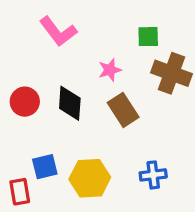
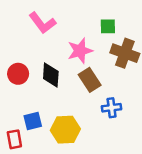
pink star: (110, 70) -> (80, 51), size x1.5
blue cross: (153, 175) -> (112, 108), moved

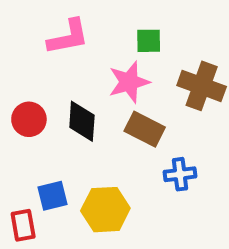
pink L-shape: (42, 23) -> (68, 37), turned -64
green square: (108, 26) -> (149, 41), moved
brown rectangle: (90, 80) -> (145, 129), turned -30

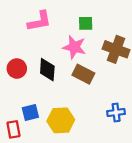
pink star: (129, 82) -> (74, 47), turned 30
blue cross: (180, 174) -> (116, 112), moved

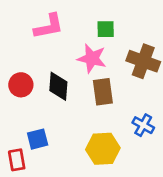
brown rectangle: (83, 74) -> (103, 92), turned 55
blue cross: (116, 112) -> (143, 125), moved, turned 36
yellow hexagon: (61, 120) -> (103, 149), moved

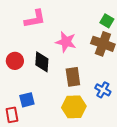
green square: (106, 29) -> (107, 21), moved, turned 32
brown rectangle: (103, 92) -> (73, 77), moved

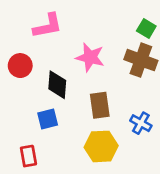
red circle: (15, 61) -> (20, 66), moved
blue square: (27, 100) -> (48, 119), moved
red rectangle: (12, 115) -> (28, 156), moved

